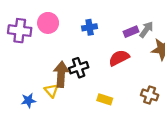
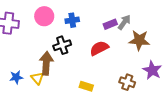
pink circle: (48, 23) -> (44, 16), moved
black cross: (79, 68) -> (62, 45), moved
blue star: (28, 100) -> (16, 77), moved

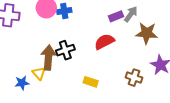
blue cross: (72, 20) -> (64, 11), moved
black cross: (62, 45) -> (65, 50), moved
blue star: (16, 77) -> (22, 83), moved

